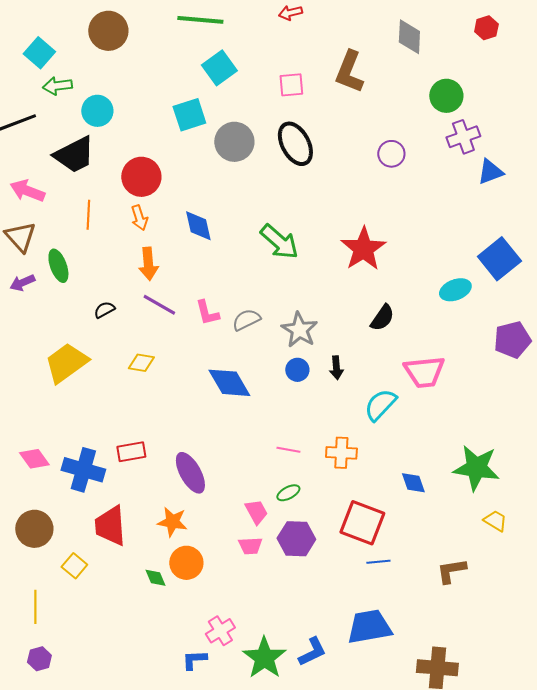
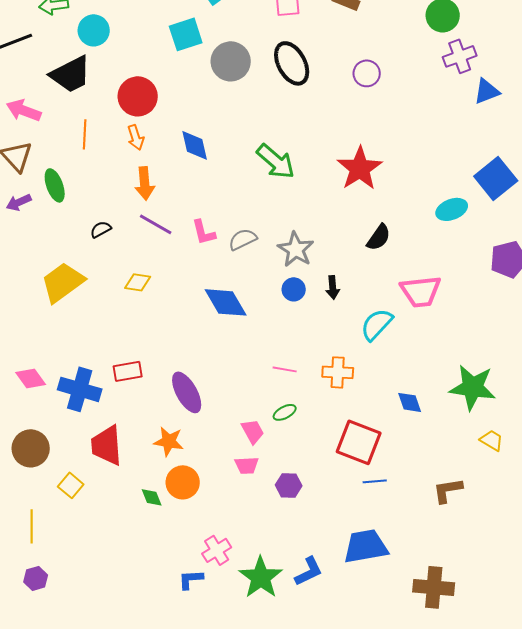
purple circle: (391, 154) -> (367, 73), moved
purple hexagon: (296, 539) -> (289, 485), moved, size x0.7

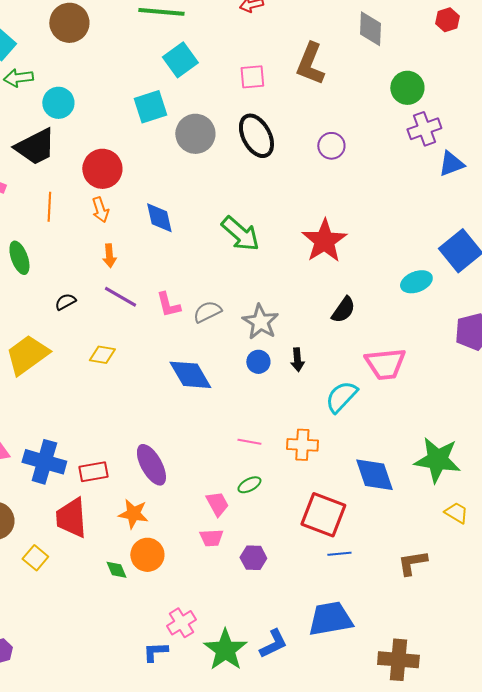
orange arrow: (145, 183) -> (109, 256), size x0.7
red rectangle: (128, 371) -> (93, 472), moved
blue diamond: (410, 402) -> (374, 475), size x1.6

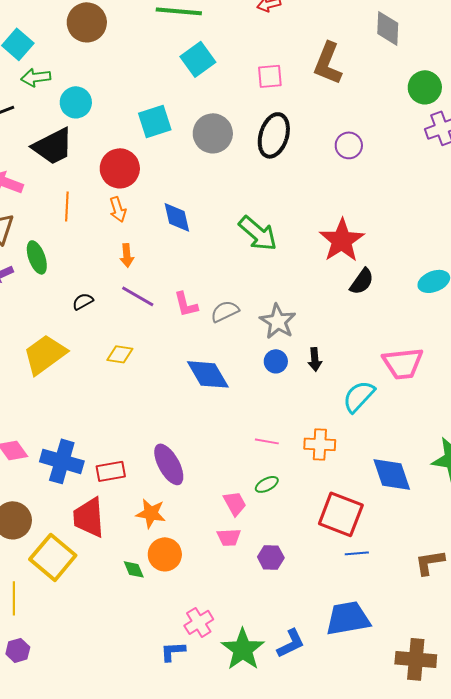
cyan square: (150, 107) -> (155, 121), moved
black ellipse: (256, 136) -> (274, 135), turned 45
black semicircle: (343, 310) -> (362, 281), moved
yellow square: (35, 558) -> (53, 557), size x1.8

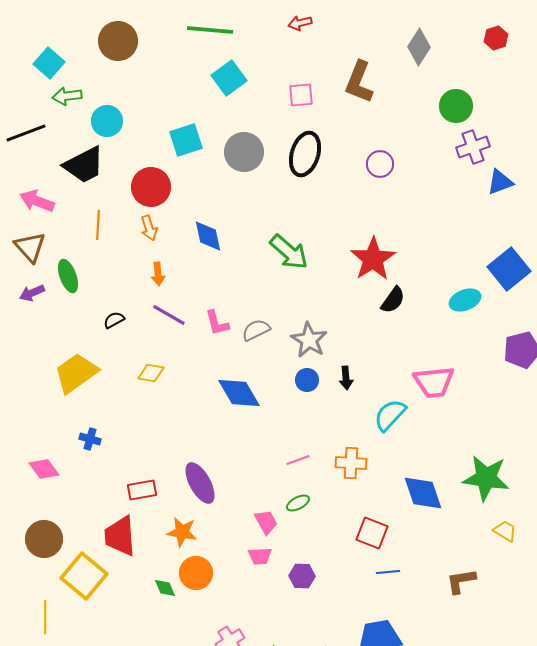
gray diamond: (388, 28) -> (419, 47), turned 30
pink line: (267, 441) -> (298, 460), turned -30
blue cross: (62, 461) -> (90, 439), moved, size x0.5
red square: (341, 514) -> (372, 533), size x0.7

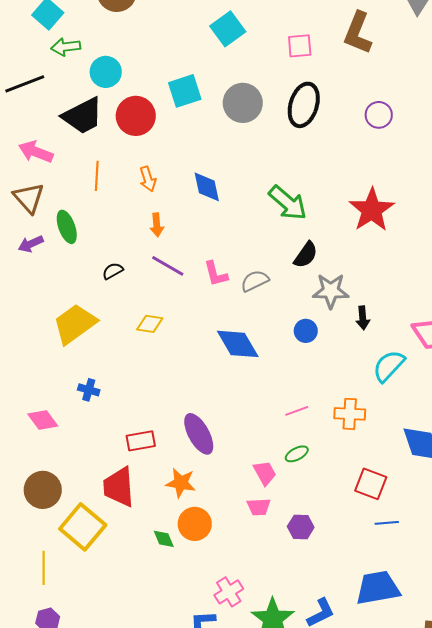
red circle: (151, 187) -> (136, 116), moved
black semicircle: (393, 300) -> (306, 255), moved
gray star: (309, 340) -> (331, 291), moved, turned -30
black arrow: (346, 378) -> (363, 318), moved

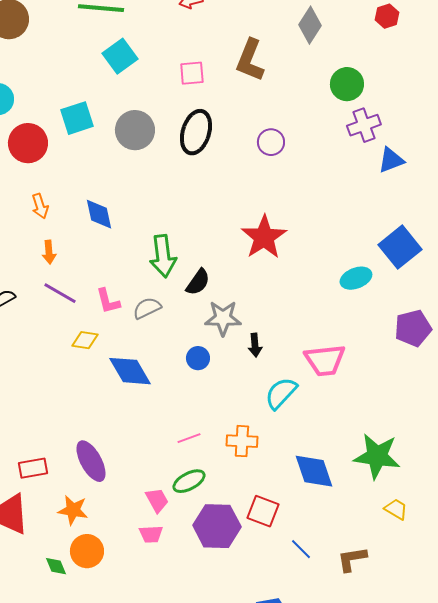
green arrow: (288, 203) -> (163, 256), moved, turned 42
yellow diamond: (150, 324) -> (85, 340), moved
green ellipse: (297, 454) -> (189, 481), size x1.4
blue line: (387, 523) -> (301, 549), moved, turned 50
purple hexagon: (301, 527) -> (217, 526), moved, size x1.8

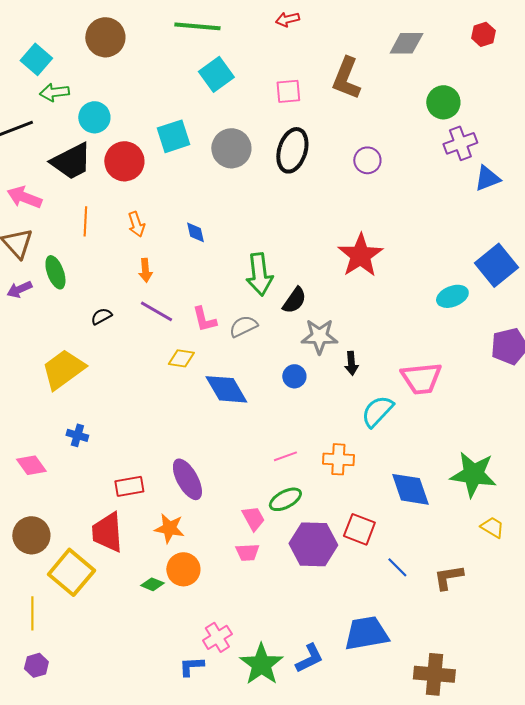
gray diamond: (310, 25) -> (406, 43), turned 57
blue diamond: (99, 214) -> (195, 232), size x0.7
green diamond: (56, 566) -> (152, 584), turned -45

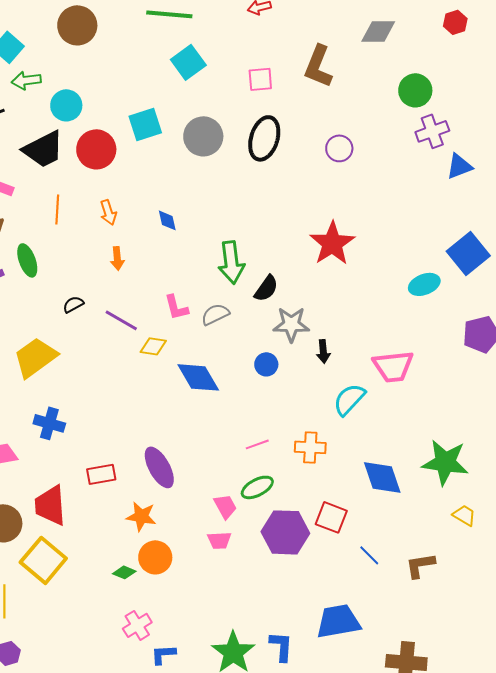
purple line: (156, 311) -> (121, 320), moved
blue cross: (77, 435) -> (49, 423), size x1.4
red trapezoid: (107, 532) -> (50, 505), moved
pink cross: (217, 637) -> (137, 625), moved
blue L-shape: (309, 658) -> (281, 646), turned -60

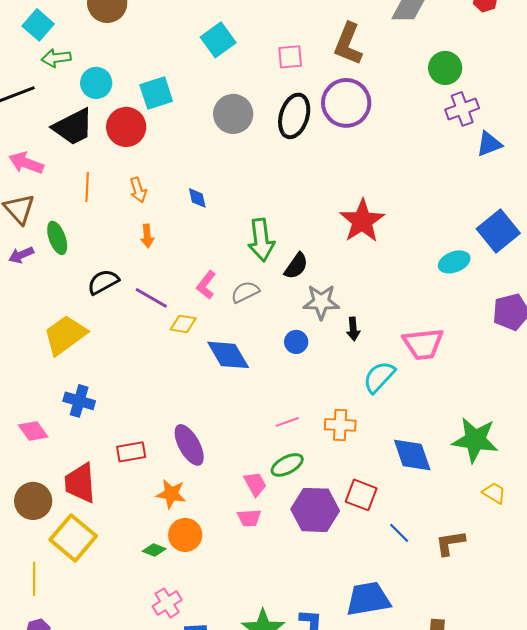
cyan square: (145, 124) -> (156, 93), moved
purple circle: (339, 148) -> (346, 103), moved, size x1.8
black semicircle: (73, 304) -> (103, 282), size x1.5
pink L-shape: (176, 307) -> (206, 285), turned 52

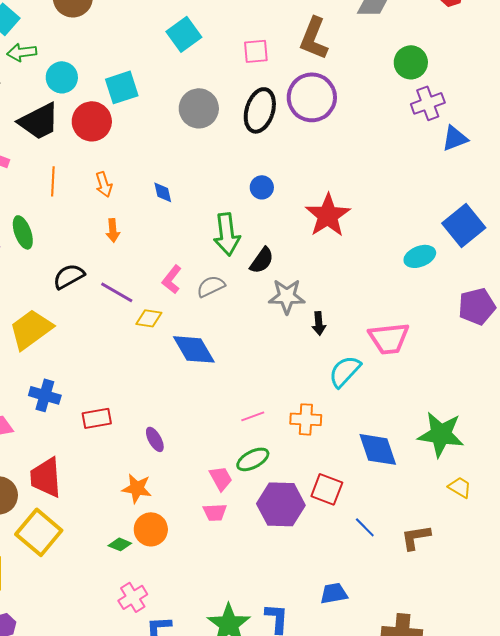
blue circle: (296, 342) -> (262, 187), moved
purple ellipse: (189, 445) -> (155, 439), size x0.6
red rectangle: (131, 452) -> (97, 418), moved
blue trapezoid: (368, 599) -> (334, 593), size x0.6

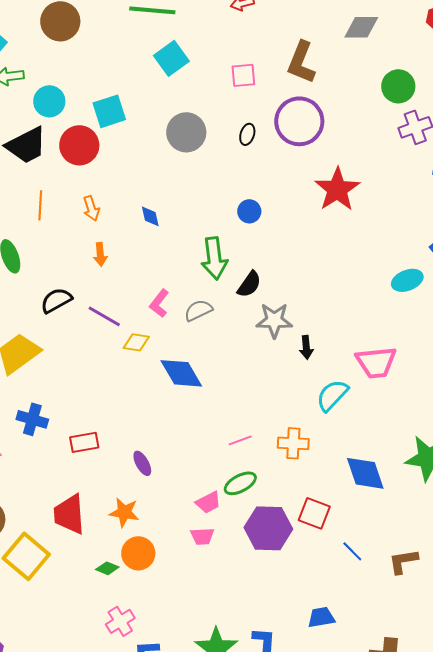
black ellipse: (260, 110) -> (247, 134), size x0.5
red star: (328, 215) -> (337, 189), moved
red trapezoid: (46, 477) -> (69, 514), moved
pink trapezoid: (221, 478) -> (208, 502), turned 92

